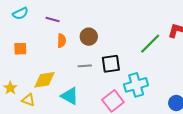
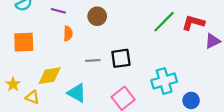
brown circle: (89, 37) -> (97, 16), moved
green line: (150, 44) -> (164, 22), moved
orange square: (20, 49) -> (24, 42), size x1.5
cyan cross: (136, 85) -> (164, 81), moved

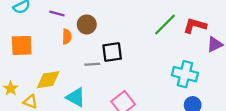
brown circle: (97, 16) -> (87, 24), moved
black square: (121, 58) -> (112, 52), moved
cyan cross: (164, 81) -> (185, 74), moved, turned 30

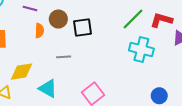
black square: (112, 52) -> (83, 27), moved
cyan cross: (185, 74) -> (141, 50), moved

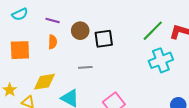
orange semicircle: (39, 31) -> (53, 42), moved
cyan cross: (141, 50) -> (161, 60), turned -35

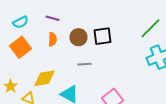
cyan semicircle: (20, 14) -> (20, 22), moved
brown circle: (80, 31) -> (78, 37), moved
orange square: (20, 50) -> (20, 47), turned -35

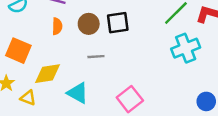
orange square: (20, 47) -> (18, 51), moved, turned -30

